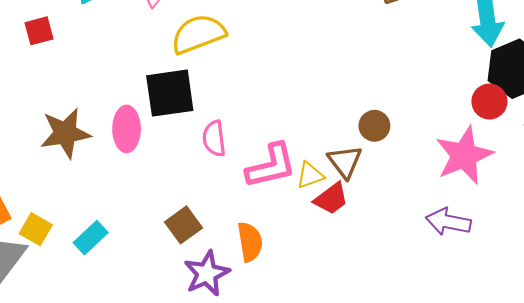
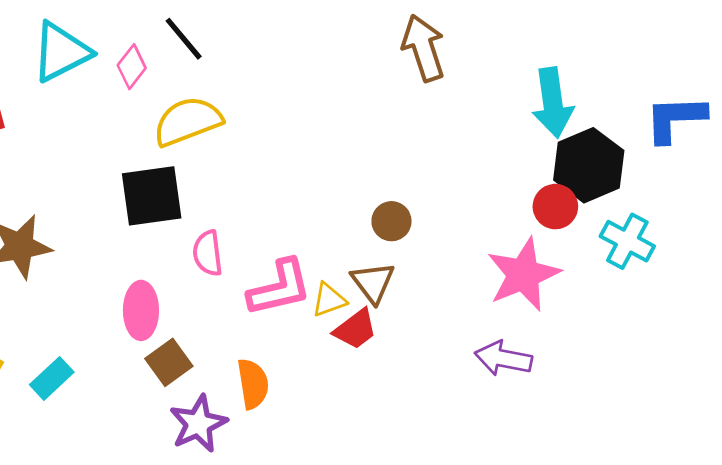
brown circle: (374, 126) -> (391, 221), moved
pink ellipse: (127, 129) -> (141, 310), moved

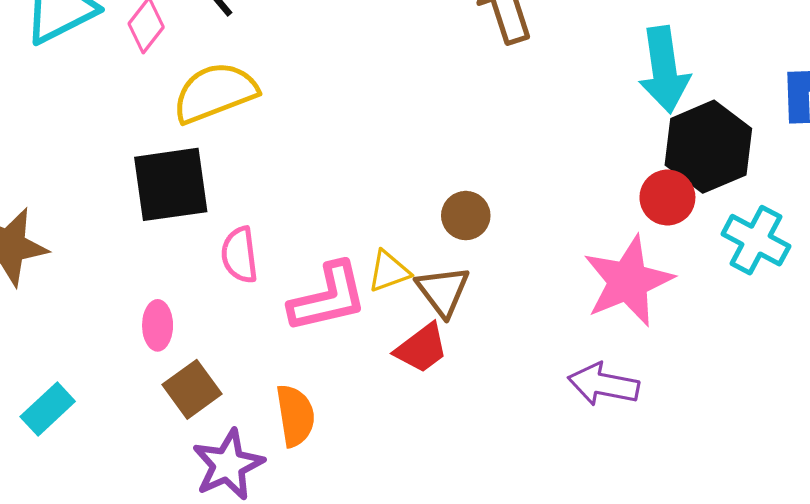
yellow triangle: (329, 300) -> (389, 271), moved
pink ellipse: (141, 310) -> (158, 325), size x0.7

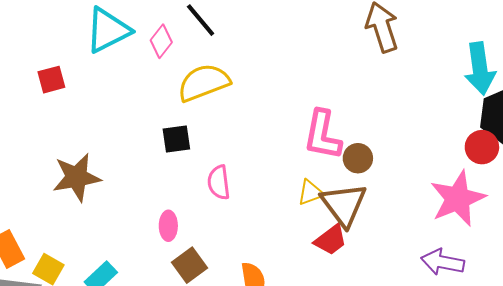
black square: (171, 184) -> (176, 139), size x0.6
brown triangle: (443, 291) -> (344, 205), size x1.4
pink L-shape: (328, 298) -> (323, 135), moved, turned 114

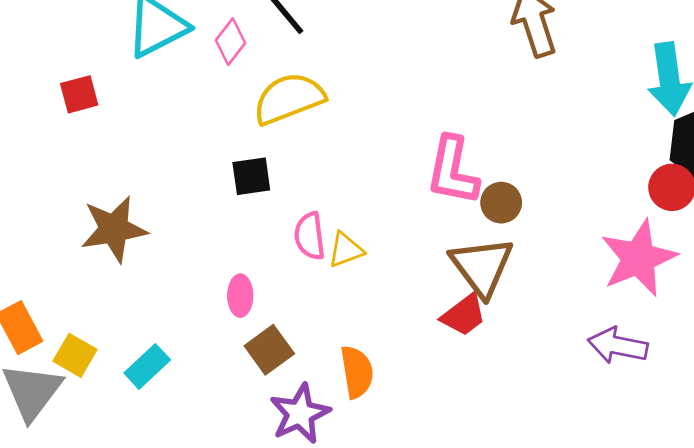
yellow triangle: (310, 192) -> (346, 250), moved

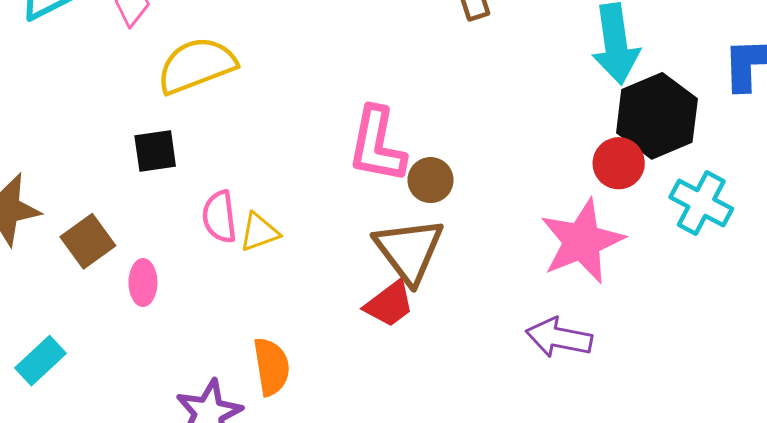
brown square: (269, 350) -> (88, 241), moved

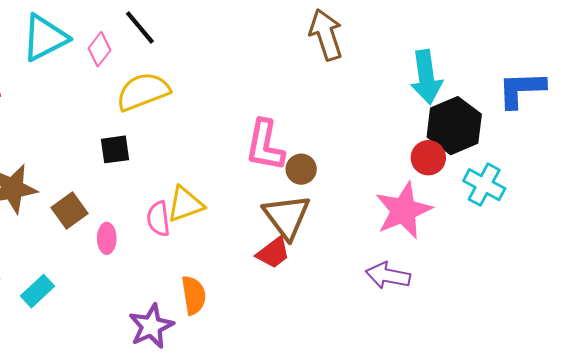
pink semicircle: (219, 217) -> (158, 219), moved
yellow triangle: (259, 232) -> (185, 204), size x1.4

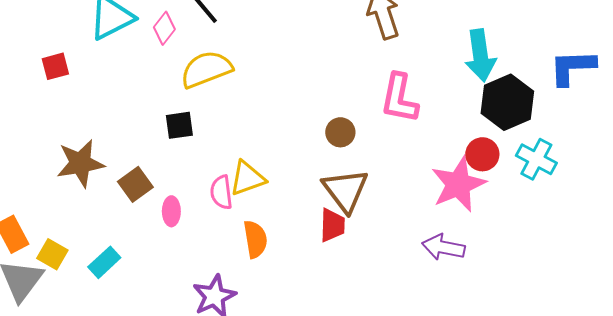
pink L-shape: (265, 145) -> (399, 98), moved
red circle: (428, 158) -> (482, 154), moved
brown circle: (301, 169) -> (340, 132), moved
red trapezoid: (273, 253) -> (332, 225), turned -51
orange semicircle: (194, 295) -> (255, 239), moved

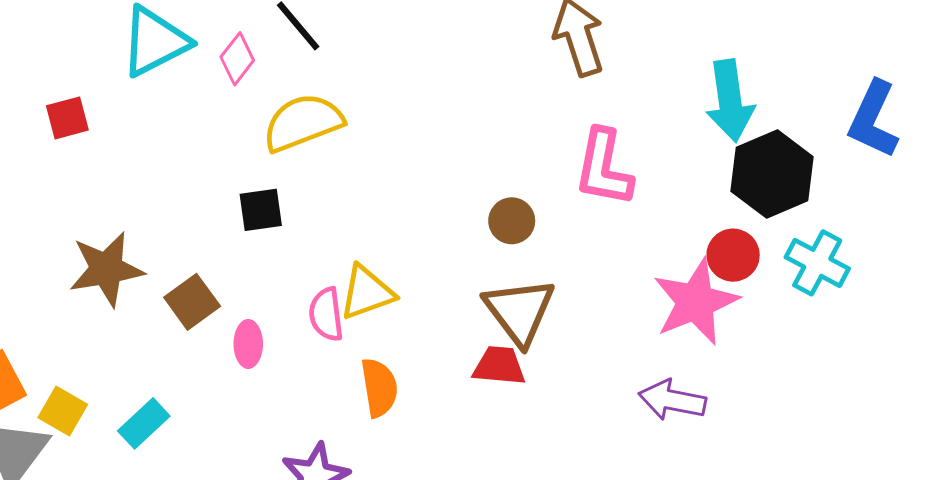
blue L-shape: (572, 67) -> (873, 119), turned -63
red trapezoid: (332, 225) -> (499, 366), turned -87

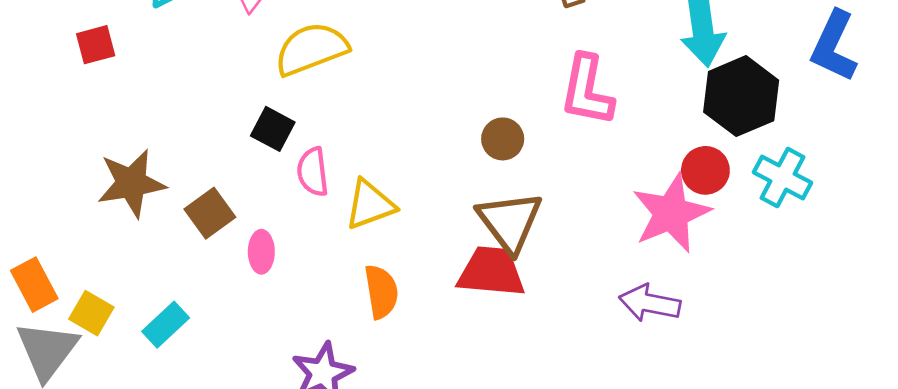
black square: (261, 210) -> (273, 129), turned 36
pink semicircle: (326, 314) -> (313, 172), moved
red trapezoid: (499, 366) -> (491, 272), size x1.4

